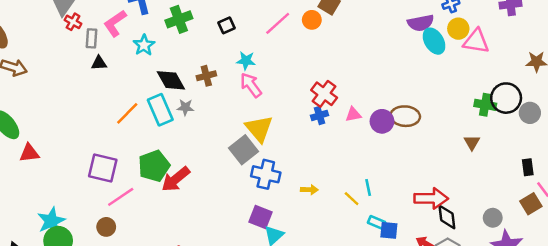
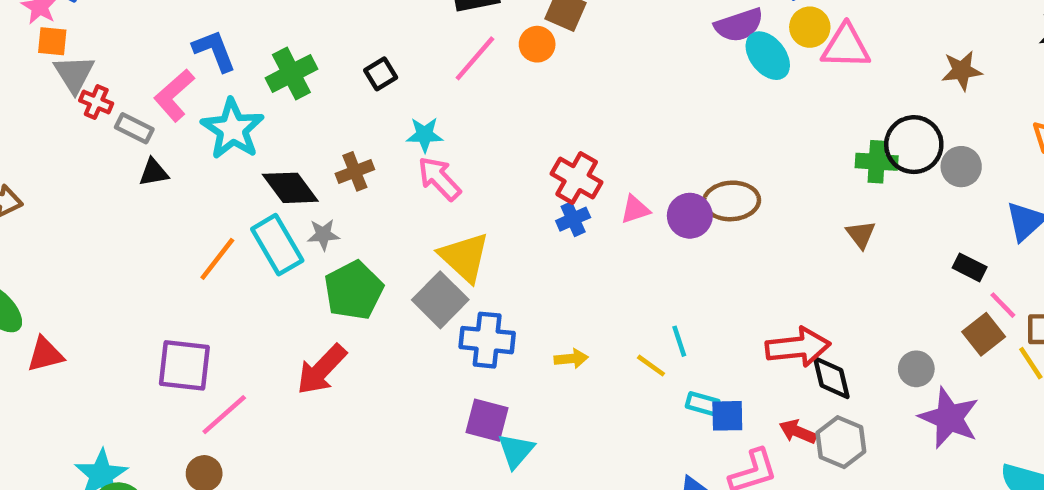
gray rectangle: (92, 38) -> (134, 128), turned -60
cyan star: (144, 45) -> (233, 129), size x1.5
green pentagon: (154, 166) -> (354, 290), moved
black rectangle: (528, 167) -> (970, 267), turned -49

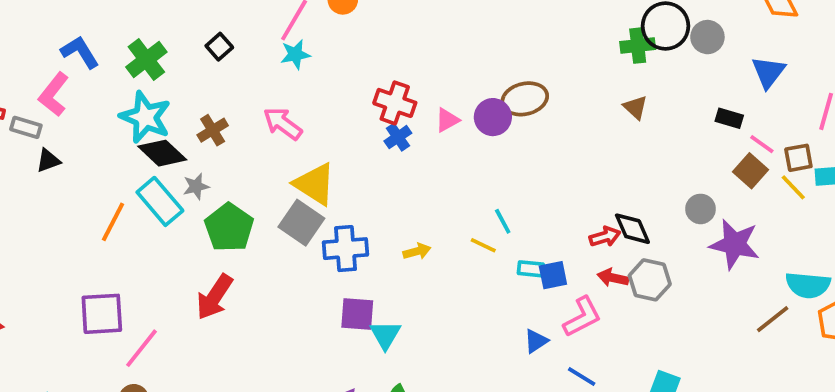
cyan star: (233, 129) -> (145, 117), moved
cyan star: (425, 135) -> (295, 54), moved
red arrow: (798, 347) -> (605, 237), moved, size x0.6

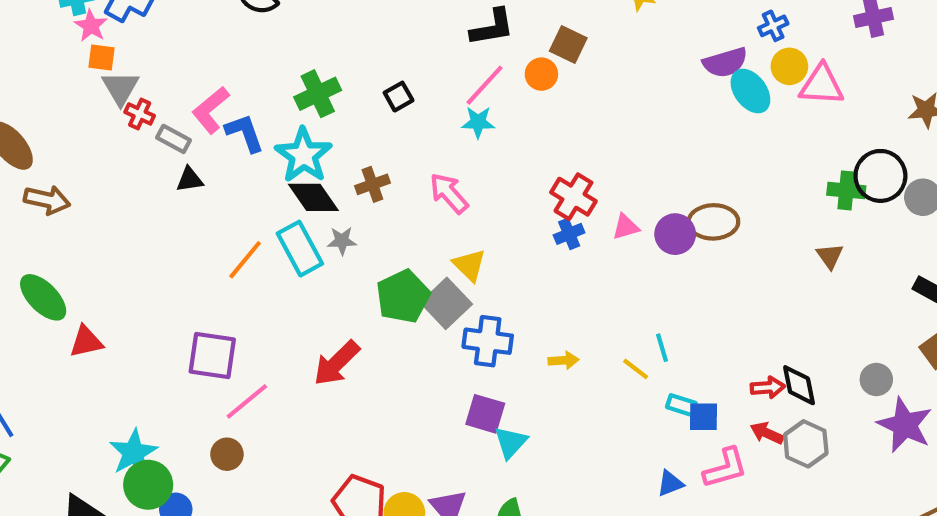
blue L-shape: (80, 52) -> (245, 133), moved
yellow triangle: (315, 184) -> (469, 265), size x0.7
green pentagon: (229, 228) -> (403, 296), moved

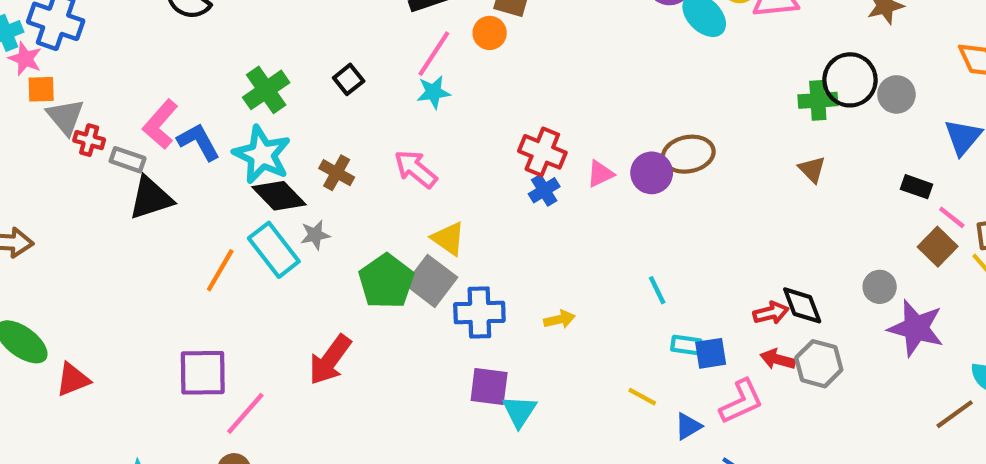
black triangle: (190, 179) -> (151, 198), size x1.6
brown cross: (372, 184) -> (337, 173), turned -32
yellow line: (636, 369) -> (642, 397), moved

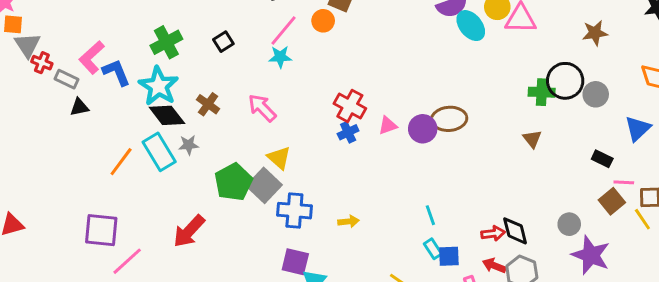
black triangle: (151, 198) -> (79, 107), size x0.6
pink line: (952, 217) -> (624, 182), turned -42
cyan line: (657, 290) -> (430, 215), moved
cyan rectangle: (686, 345) -> (433, 249), turned 42

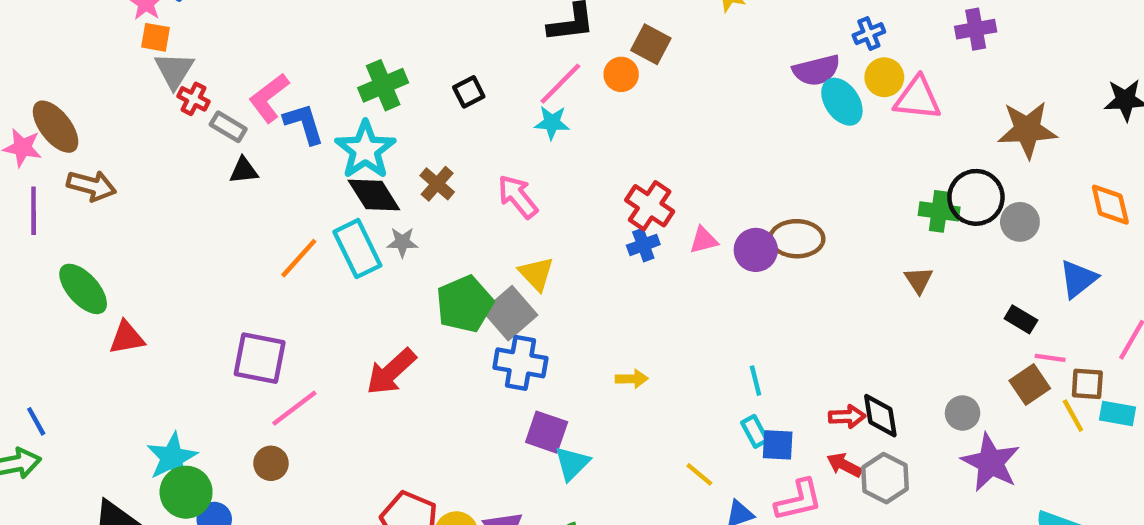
brown star: (595, 33) -> (1027, 130), size x1.5
blue cross: (294, 211) -> (520, 363), moved

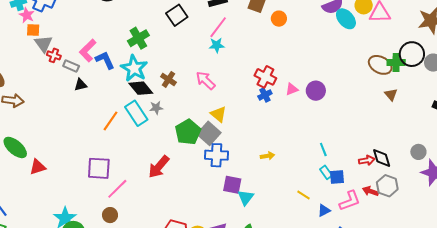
orange circle: (621, 74) -> (279, 19), moved
black square: (469, 92) -> (177, 15), moved, size x1.5
brown ellipse: (797, 239) -> (380, 65), moved, turned 35
red arrow: (844, 465) -> (370, 191), moved

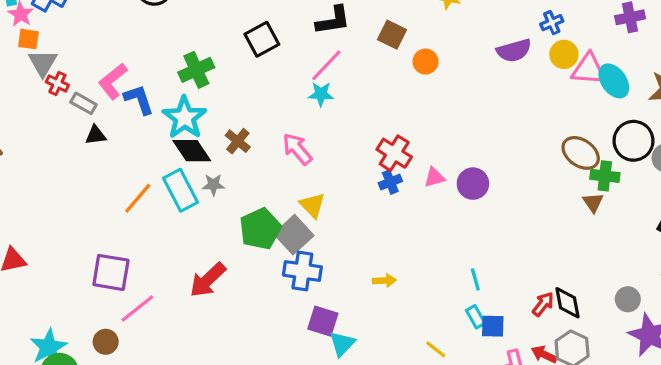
cyan ellipse: (346, 19) -> (614, 81), moved
green cross: (396, 62) -> (605, 176), moved
red arrow: (367, 160) -> (543, 304), turned -49
brown circle: (110, 215) -> (106, 342), moved

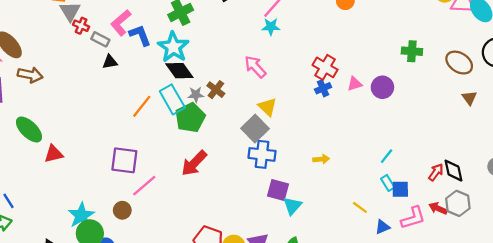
brown cross: (238, 141) -> (216, 90), moved
green cross: (605, 176) -> (412, 51), moved
green pentagon: (260, 229) -> (190, 118), moved
cyan line: (475, 279) -> (387, 156), turned 56

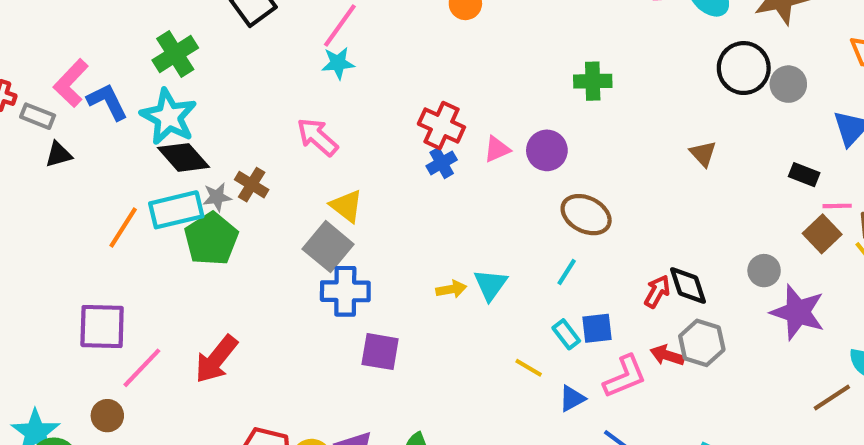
brown ellipse: (459, 63) -> (586, 215), moved
cyan rectangle: (172, 99) -> (176, 210), turned -68
red arrow: (194, 163) -> (216, 359), moved
cyan rectangle: (388, 183) -> (566, 334), moved
cyan triangle: (292, 206) -> (490, 285), moved

